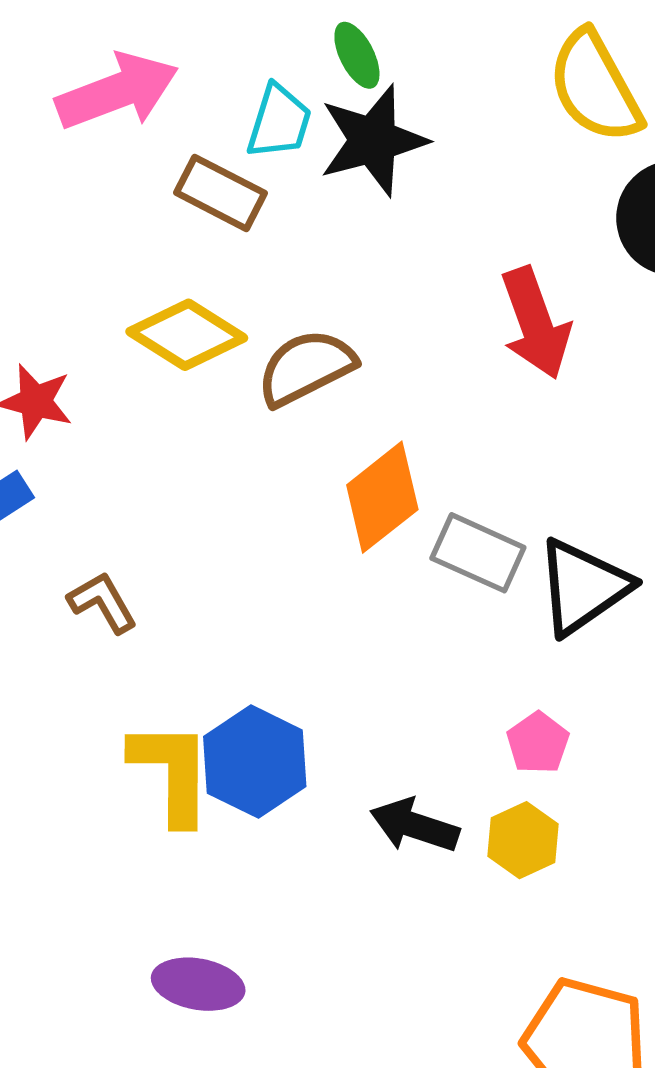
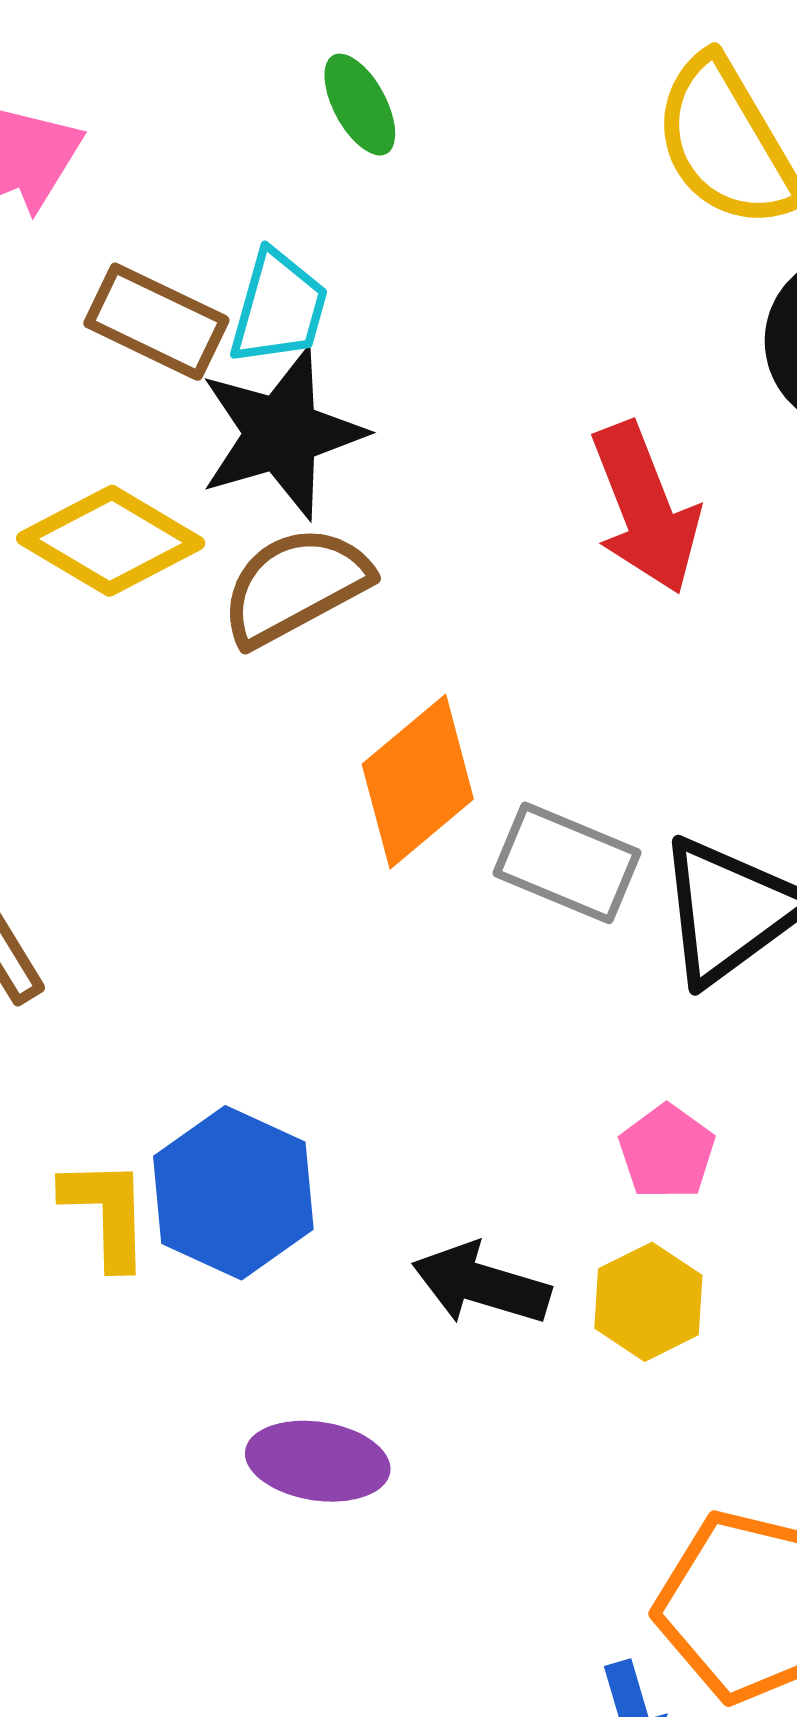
cyan trapezoid: (279, 122) -> (279, 308), moved
black star: (373, 140) -> (281, 433), moved
yellow L-shape: (172, 772) -> (106, 1213), size x0.7
purple ellipse: (198, 984) -> (318, 1461), moved

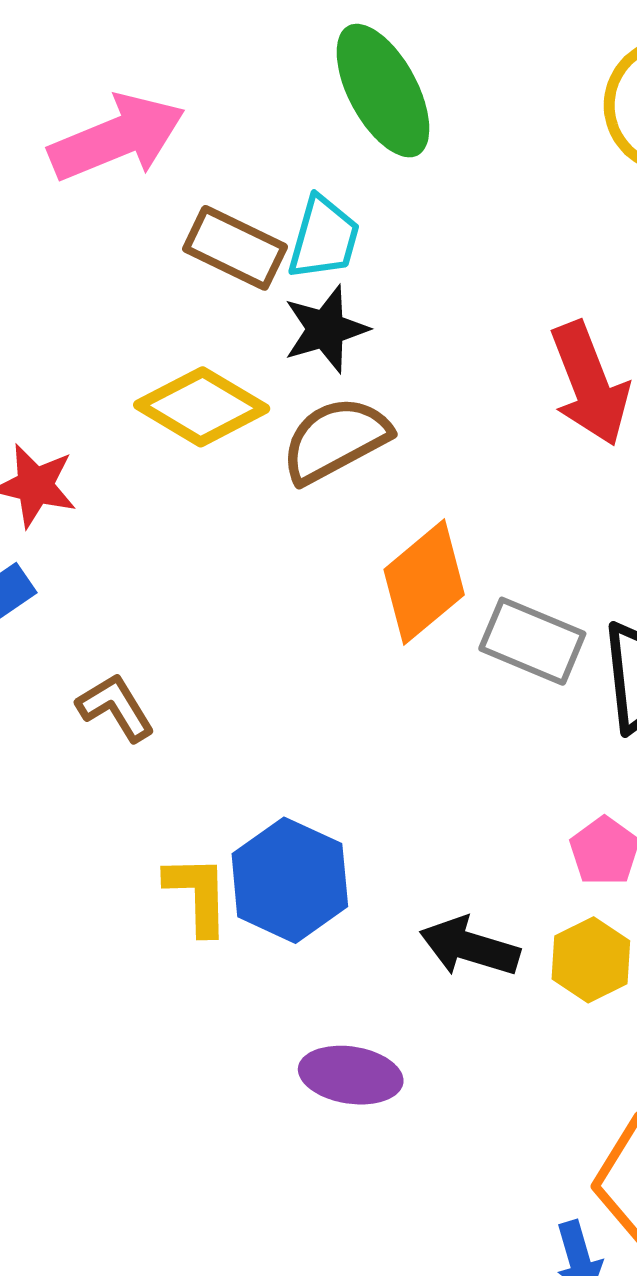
green ellipse: (360, 105) -> (383, 91), size x1.8
black star: (281, 433) -> (326, 329), size x0.7

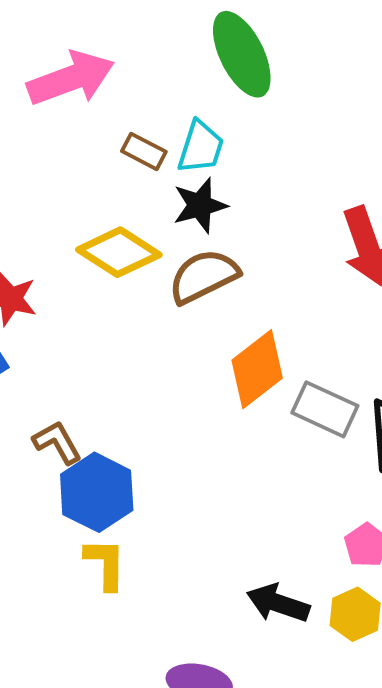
brown rectangle: (235, 248) -> (144, 151), size x0.7
blue hexagon: (290, 880) -> (97, 492), moved

